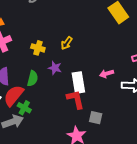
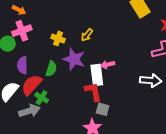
purple star: (55, 68) -> (74, 59), size x1.6
pink arrow: (107, 74) -> (108, 65), moved
gray square: (96, 118) -> (103, 109), moved

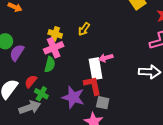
pink cross: (22, 31) -> (54, 48), moved
purple star: (74, 59) -> (73, 97), moved
purple semicircle: (22, 65) -> (17, 53), moved, turned 36
red semicircle: (31, 85) -> (31, 81), size x0.6

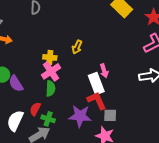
purple semicircle: (17, 53) -> (16, 83), turned -54
pink arrow: (106, 58) -> (104, 71), turned -80

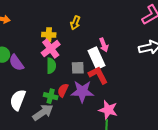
red semicircle: (35, 109) -> (63, 90), moved
gray square: (110, 115) -> (78, 68), moved

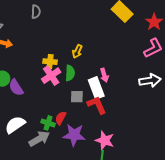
green semicircle: (51, 66) -> (70, 73), moved
purple star: (82, 91) -> (74, 135), moved
white semicircle: (18, 100) -> (15, 125), turned 30

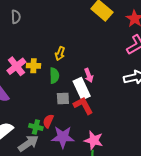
pink cross: (51, 76) -> (16, 66), moved

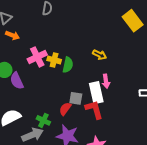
yellow arrow: (60, 53) -> (100, 55), moved, turned -96
green semicircle: (54, 76) -> (68, 65), moved
red semicircle: (48, 121) -> (65, 109), moved

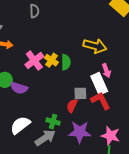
yellow arrow: (100, 55) -> (95, 46), size x1.6
yellow cross: (54, 60) -> (51, 60), turned 32
purple semicircle: (17, 81) -> (19, 88), turned -36

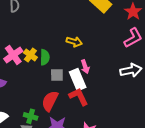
yellow arrow: (95, 46) -> (74, 42), size x0.7
gray square: (80, 93) -> (57, 75), moved
red semicircle: (72, 106) -> (50, 101), size x1.5

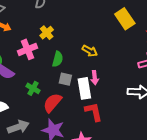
yellow cross: (30, 55) -> (47, 33), moved
red L-shape: (79, 97) -> (94, 112), moved
green cross: (31, 116) -> (33, 88), moved

